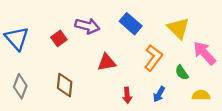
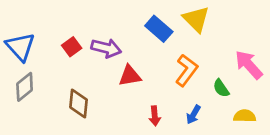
purple arrow: (87, 26) -> (106, 48), moved
yellow triangle: (178, 28) -> (196, 19), moved
gray diamond: (20, 86) -> (25, 87), moved, turned 30

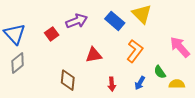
purple arrow: (106, 48) -> (77, 21), moved, turned -35
green semicircle: (221, 88) -> (160, 72), moved
brown diamond: (79, 103) -> (68, 80), moved

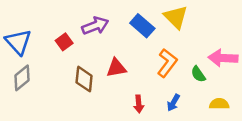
pink arrow: (180, 47) -> (223, 58), turned -45
green semicircle: (160, 72) -> (198, 74), moved
brown diamond: (68, 80) -> (84, 79), moved

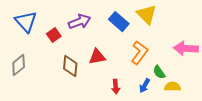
blue triangle: (18, 42) -> (26, 22), moved
green semicircle: (198, 74) -> (159, 72), moved
yellow semicircle: (219, 104) -> (172, 87), moved

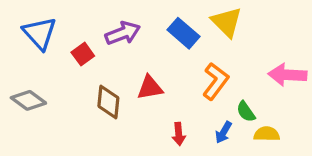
gray diamond: (19, 65) -> (28, 100), turned 75

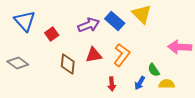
purple arrow: (123, 33) -> (89, 25), moved
orange L-shape: (215, 81) -> (122, 55), moved

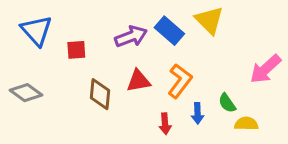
red square: (52, 34) -> (76, 50), turned 32
pink arrow: (180, 47) -> (266, 69), turned -45
blue arrow: (140, 83) -> (198, 113), moved, turned -32

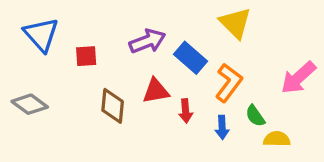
blue rectangle: (169, 31) -> (191, 58), moved
orange L-shape: (180, 81) -> (229, 83), moved
red arrow: (165, 124) -> (186, 111), moved

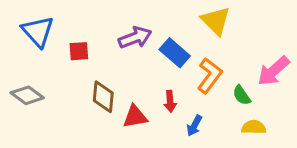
red triangle: (156, 91) -> (135, 117), moved
green semicircle: (255, 116) -> (242, 95), moved
blue arrow: (222, 127) -> (194, 126), moved, turned 30

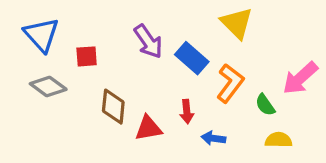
purple arrow: (135, 38) -> (148, 41), turned 76
gray diamond: (27, 95) -> (48, 87), moved
blue arrow: (194, 126) -> (213, 138), turned 70

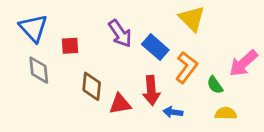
gray diamond: (48, 87) -> (39, 70), turned 48
red arrow: (187, 112) -> (151, 90), size x1.5

